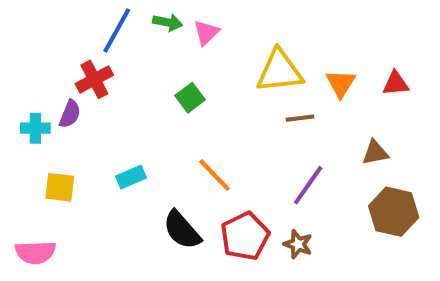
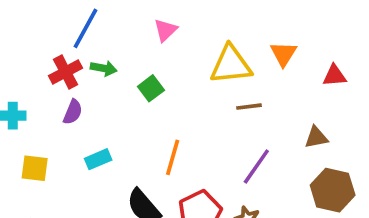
green arrow: (168, 22) -> (104, 68), moved
orange triangle: (341, 83) -> (284, 54), moved
purple semicircle: (70, 114) -> (73, 112), moved
orange line: (214, 175) -> (173, 157), turned 60

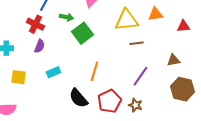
orange triangle: (284, 54) -> (155, 14), turned 49
green arrow: (104, 68) -> (66, 17), moved
red cross: (66, 72) -> (35, 24), turned -36
green square: (151, 88) -> (82, 33), size x1.5

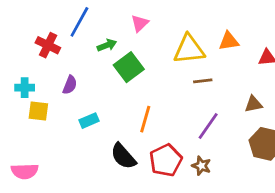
green arrow: (66, 17) -> (107, 45), turned -32
red cross: (35, 24) -> (48, 45), moved
yellow square: (18, 77) -> (38, 111), moved

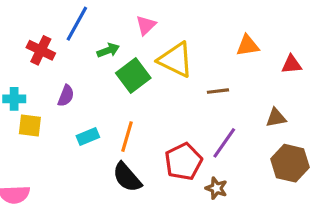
yellow triangle: (189, 49) -> (176, 60), moved, turned 32
orange line: (145, 119) -> (127, 137), moved
red pentagon: (166, 160) -> (183, 162), moved

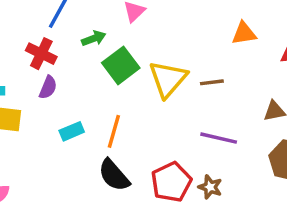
red cross: (41, 50) -> (41, 54), moved
yellow triangle: (176, 60) -> (168, 79), moved, turned 45
purple line: (224, 143) -> (219, 138), turned 68
red pentagon: (183, 162) -> (171, 182), moved

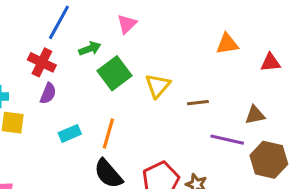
yellow triangle: (168, 79) -> (158, 86), size x0.7
brown line: (212, 82) -> (198, 103), moved
purple line: (219, 138) -> (227, 140), moved

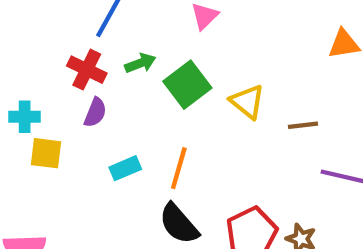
green arrow: (90, 49) -> (140, 63), moved
yellow triangle: (158, 86) -> (247, 102), turned -32

